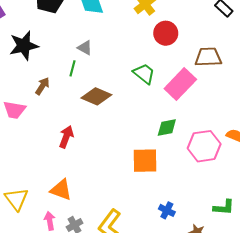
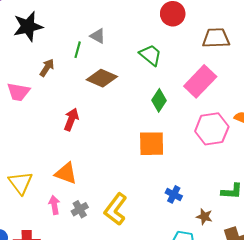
gray triangle: (85, 48) -> (98, 36), moved
pink rectangle: (180, 84) -> (200, 81), moved
green diamond: (167, 127) -> (159, 100), moved, turned -45

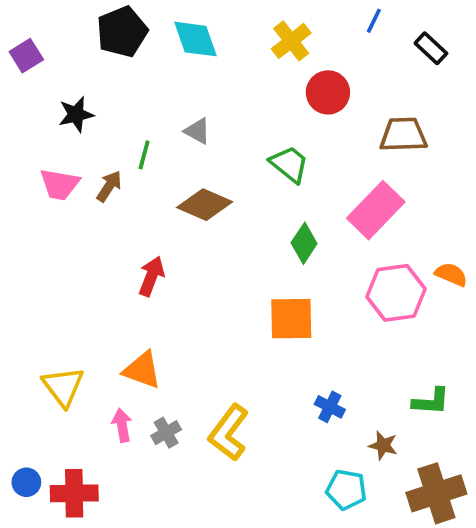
black star: (28, 26) -> (76, 114), size x0.7
green line: (78, 50) -> (144, 155), moved
pink trapezoid: (18, 92) -> (59, 184), moved

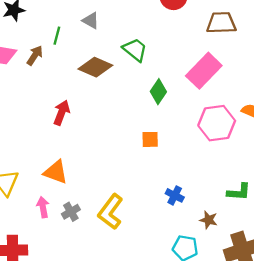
green trapezoid: (289, 164) -> (135, 50), moved
orange square: (291, 319) -> (150, 139), size x0.6

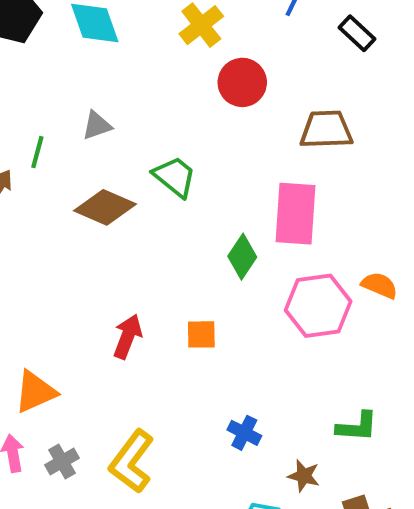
gray triangle: (91, 21) -> (97, 125), turned -48
pink rectangle: (204, 71) -> (296, 214), turned -40
green diamond: (158, 92) -> (242, 257), moved
red arrow: (62, 113) -> (128, 336), moved
orange triangle: (56, 172) -> (35, 392), turned -44

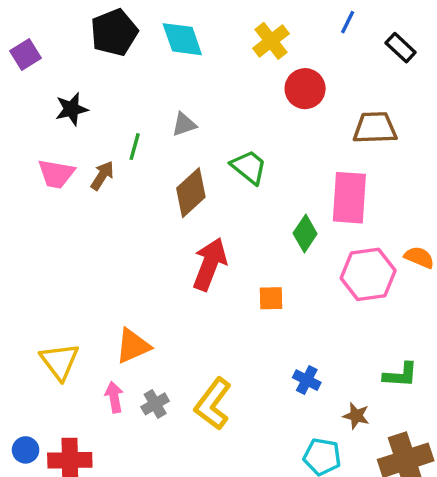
brown diamond: (105, 207) -> (191, 193), turned -66
red arrow: (128, 336) -> (210, 264), moved, size x1.4

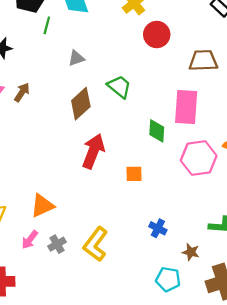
green line: (135, 147) -> (47, 25), moved
green diamond: (305, 233) -> (157, 131), turned -30
pink arrow: (114, 397) -> (30, 240), turned -132

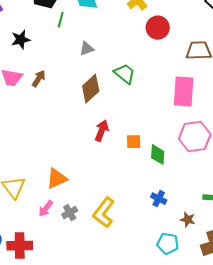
green diamond: (157, 131) -> (158, 155), moved
red arrow: (93, 151) -> (102, 131), size x0.7
orange square: (134, 174) -> (134, 142), moved

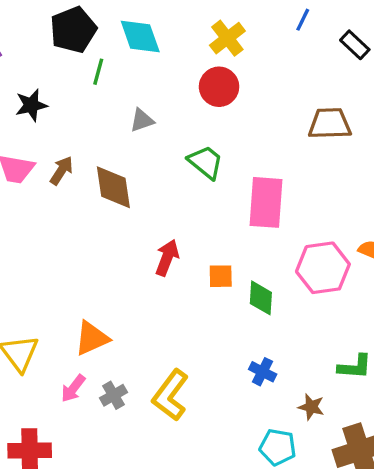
red circle: (158, 28) -> (219, 87), moved
brown diamond: (91, 89) -> (113, 187), moved, turned -56
pink rectangle: (184, 92) -> (266, 202), moved

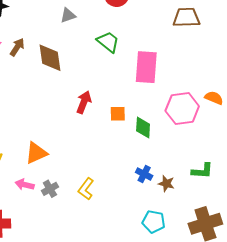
pink arrow: (73, 388) -> (25, 185), turned 66
yellow L-shape: (170, 395) -> (86, 189), size x0.7
brown star: (311, 407) -> (166, 184), moved

